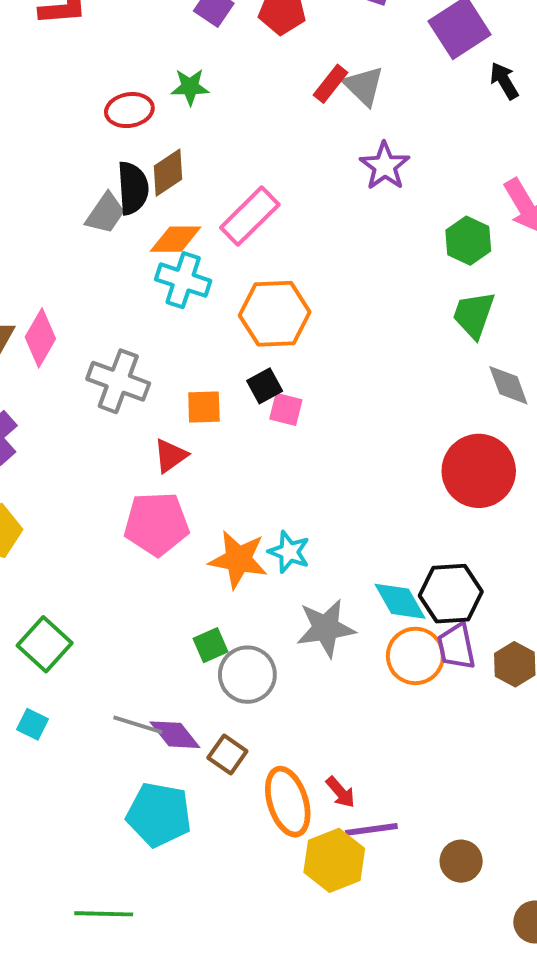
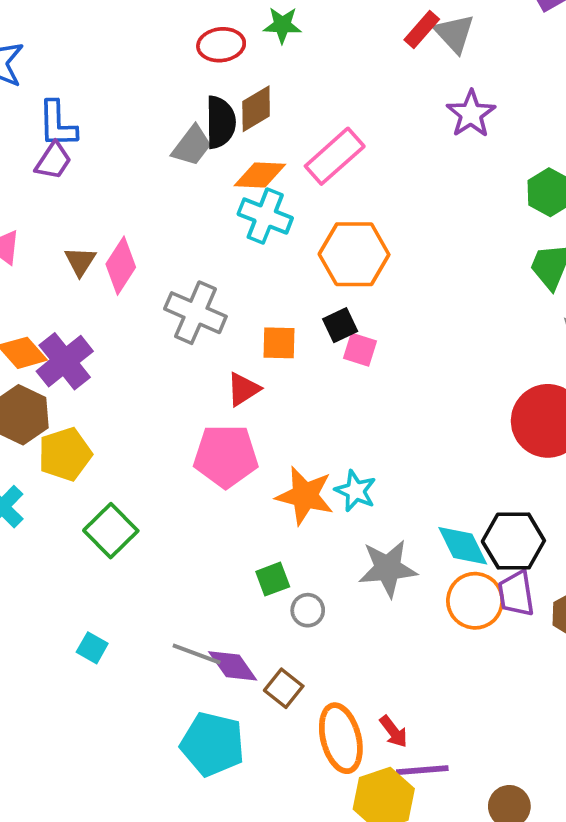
green square: (45, 644) -> (111, 531), moved
gray circle: (247, 675) -> (308, 610), size x0.6

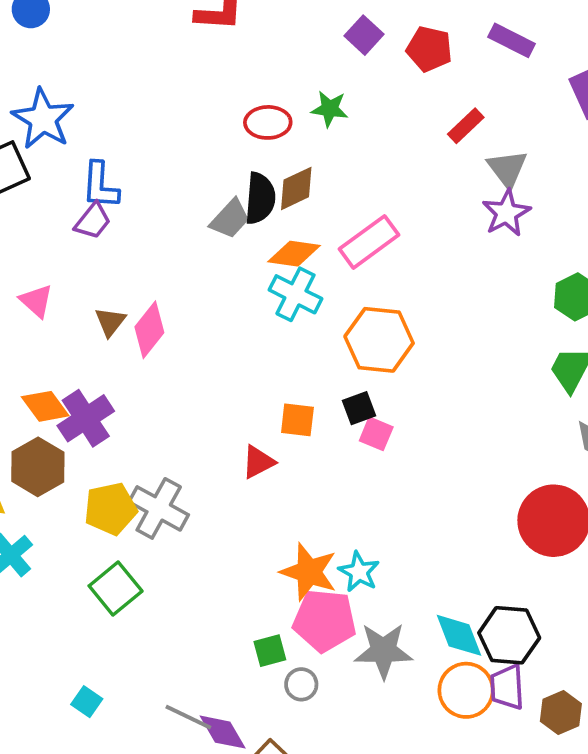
gray triangle: (454, 33) -> (507, 169), moved
gray cross: (195, 313) -> (159, 508), moved
yellow pentagon: (65, 454) -> (110, 509), moved
pink pentagon: (226, 456) -> (325, 620), moved

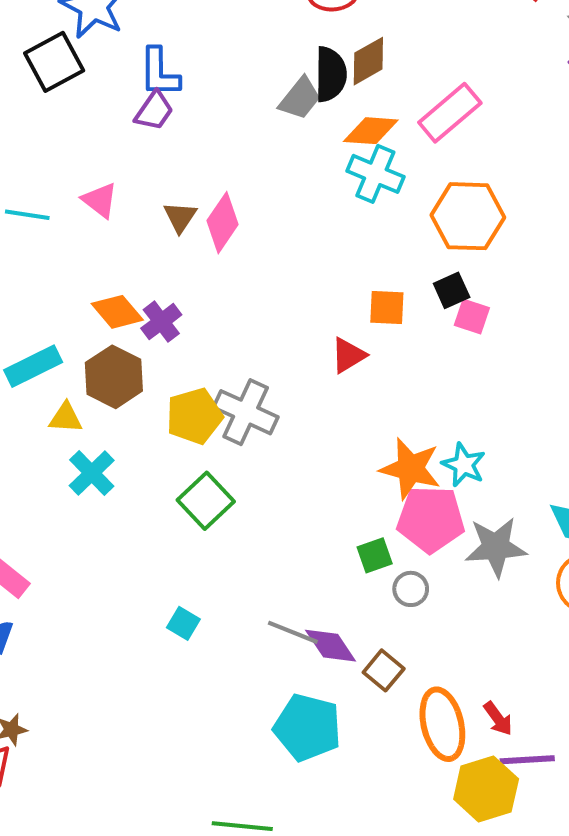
purple cross: (86, 418) -> (161, 322), size x0.7

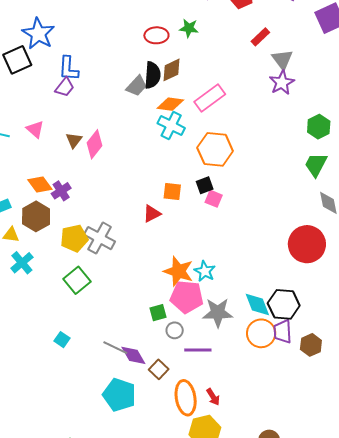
purple line: (527, 760) -> (198, 350), moved

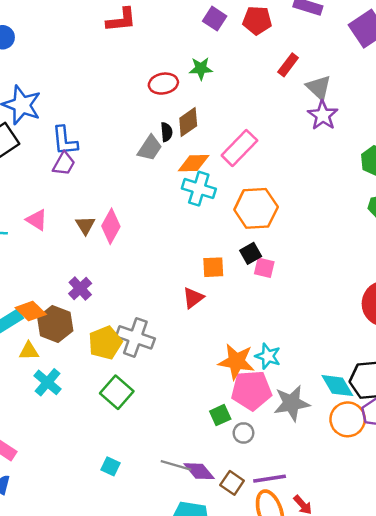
black semicircle: (152, 75) -> (166, 132), size x0.6
orange diamond: (40, 185) -> (31, 311), moved
purple line: (198, 350) -> (270, 479), moved

